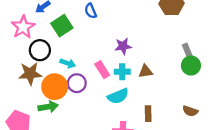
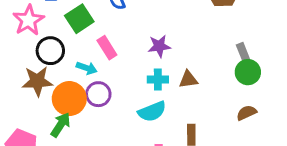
pink rectangle: (102, 70) -> (107, 48), moved
green arrow: (48, 107) -> (61, 125), turned -48
brown semicircle: (190, 111) -> (246, 113), moved, turned 136

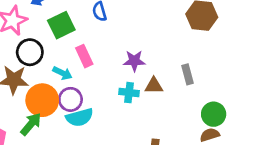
gray rectangle: (243, 53) -> (188, 74), moved
green circle: (248, 72) -> (214, 114), moved
brown triangle: (188, 79) -> (154, 86), moved
cyan semicircle: (152, 111) -> (79, 117), moved

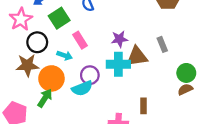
brown triangle: (154, 86) -> (137, 57), size x1.5
cyan cross: (129, 93) -> (118, 64), size x1.5
purple circle: (70, 99) -> (90, 75), moved

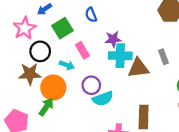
purple star: (119, 39) -> (113, 39), moved
cyan cross: (118, 64) -> (120, 56), moved
cyan semicircle: (82, 88) -> (103, 99), moved
brown rectangle: (144, 106) -> (144, 117), size x1.5

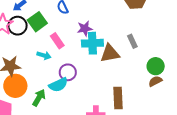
black circle: (40, 51) -> (18, 26), moved
orange circle: (53, 88) -> (15, 86), moved
cyan semicircle: (103, 99) -> (58, 85), moved
green arrow: (46, 107) -> (39, 98), moved

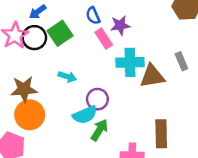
purple star: (85, 28) -> (120, 25), moved
pink rectangle: (57, 41) -> (104, 39), moved
green arrow: (39, 98) -> (99, 130), moved

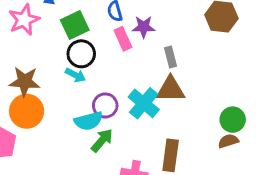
black circle: (34, 38) -> (81, 54), moved
gray rectangle: (181, 61) -> (170, 57), moved
cyan cross: (130, 62) -> (144, 103), moved, turned 32

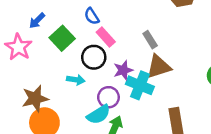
purple star: (144, 27) -> (123, 70), moved
black circle: (81, 54) -> (94, 57), moved

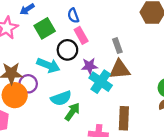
cyan arrow: (76, 80) -> (48, 65), size x1.5
purple circle: (108, 97) -> (28, 84), moved

